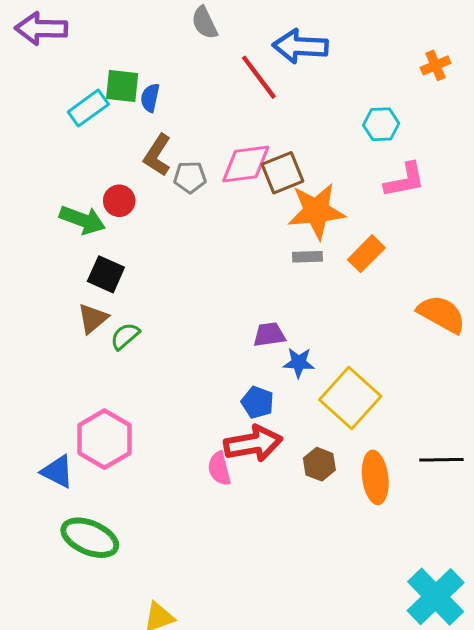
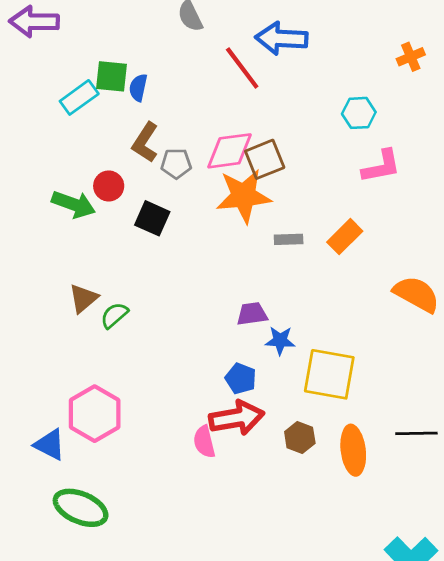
orange star: (316, 211) -> (244, 196), moved
black square: (106, 274) -> (152, 218), moved
yellow square: (350, 398) -> (329, 374), turned -32

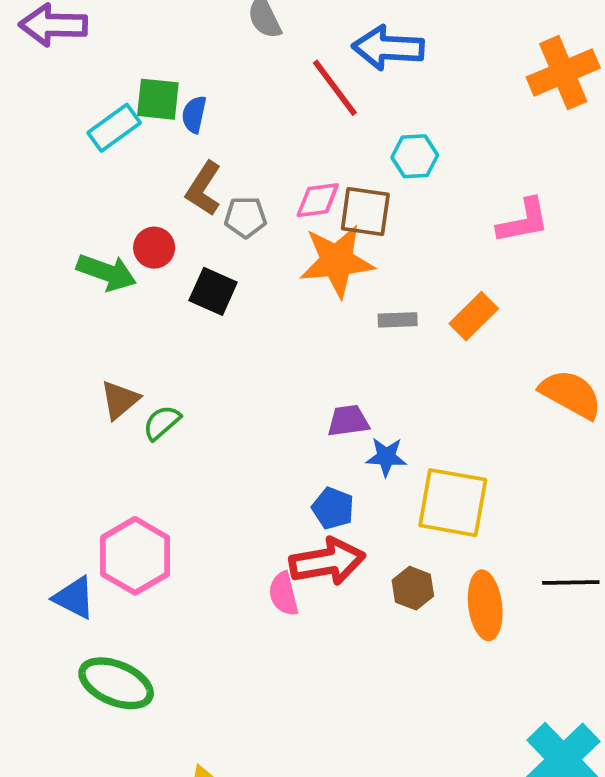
orange cross: (411, 57) -> (563, 73), size x1.8
cyan hexagon: (359, 113) -> (415, 156), moved
pink diamond: (230, 151) -> (318, 200), size x0.7
brown square: (265, 159) -> (365, 211), turned 30

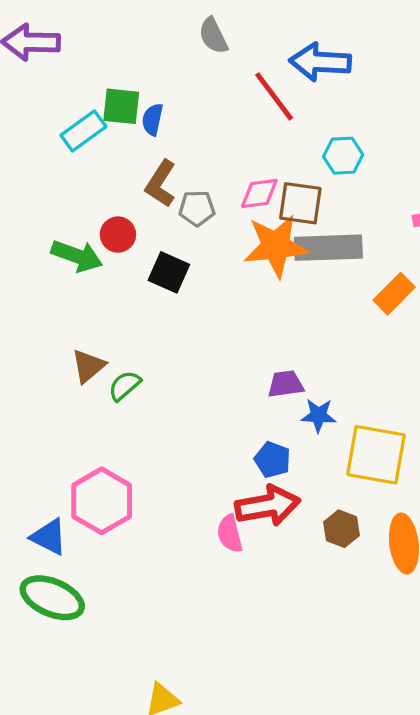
gray rectangle: (398, 320) -> (328, 248), moved, size x2.0
green ellipse: (116, 683) -> (52, 598), moved

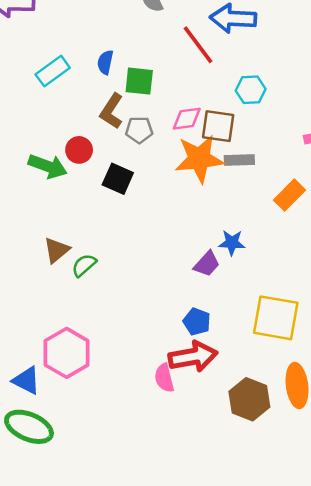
green square: (121, 106) -> (139, 81), moved
gray rectangle: (328, 248) -> (239, 160), size x0.6
purple trapezoid: (286, 384) -> (207, 264), turned 140
blue star: (318, 415) -> (232, 243), moved
brown hexagon: (341, 529) -> (249, 399), moved, size x1.5

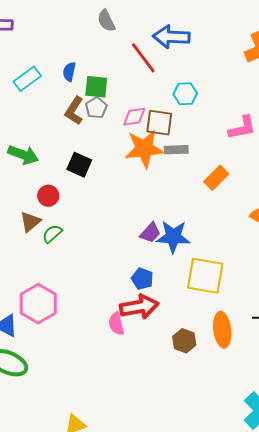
gray pentagon: (139, 130) -> (96, 108), moved, turned -30
red circle: (79, 150) -> (48, 196), moved
blue star: (232, 243) -> (173, 237), moved, size x1.6
brown hexagon: (249, 399) -> (184, 341), size x0.7

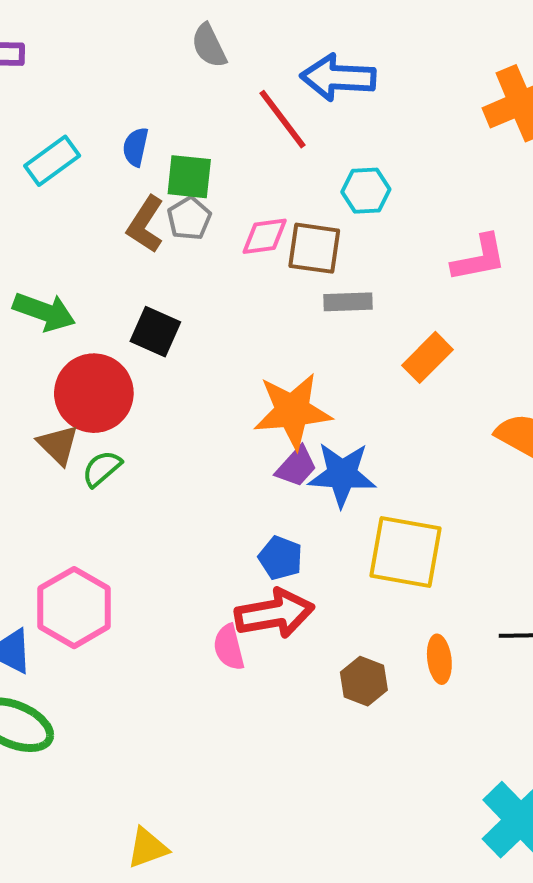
orange star: (144, 149) -> (292, 411), moved
red circle: (48, 196) -> (94, 393), size x1.8
brown triangle: (30, 222) -> (58, 445), turned -35
orange ellipse: (222, 330) -> (439, 659), size x0.7

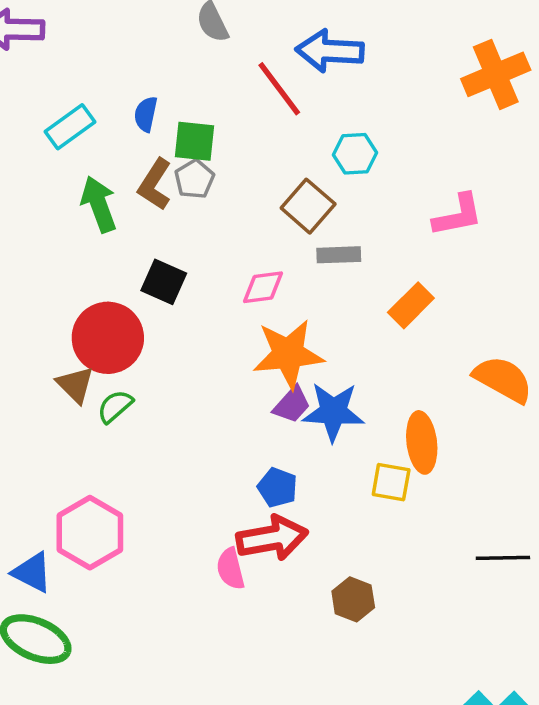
pink diamond: (265, 236) -> (263, 287), moved
brown square: (314, 248) -> (308, 206), turned 33
green arrow: (44, 312) -> (99, 204), moved, turned -130
yellow square: (406, 552) -> (391, 482), size x0.6
orange ellipse: (439, 659) -> (422, 442), moved, size x1.4

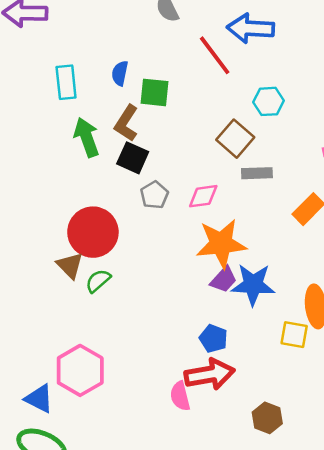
cyan rectangle: (70, 127) -> (66, 82), turned -60
gray pentagon: (194, 179) -> (154, 195), moved
black square: (164, 282) -> (133, 158), moved

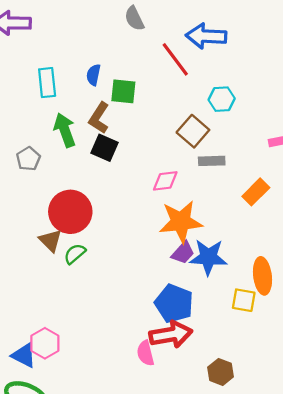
gray pentagon: (154, 195) -> (28, 159), moved
blue pentagon: (213, 338) -> (174, 303), size x1.6
pink hexagon: (80, 370) -> (45, 343), moved, size x0.7

